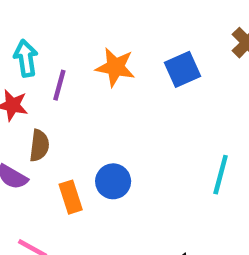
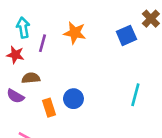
blue square: (183, 69) -> (126, 35), moved
brown semicircle: (39, 146) -> (31, 78), turned -102

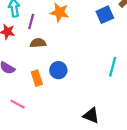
brown semicircle: (31, 78) -> (38, 43), moved

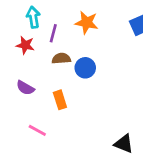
blue circle: (58, 70) -> (85, 68), moved

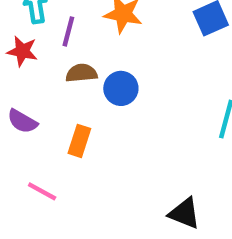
orange rectangle: (60, 100) -> (79, 141), turned 36

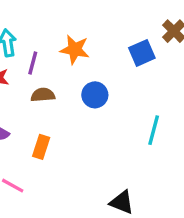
blue circle: (121, 88) -> (95, 95), moved

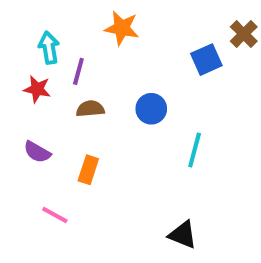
orange star: (75, 50) -> (122, 28), moved
cyan line: (154, 130) -> (195, 150), moved

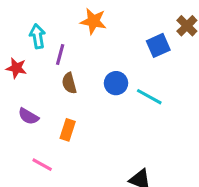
red star: (37, 89) -> (16, 68), moved
brown semicircle: (90, 109) -> (69, 83), turned -100
cyan line: (195, 150) -> (149, 97), moved, turned -76

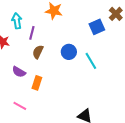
brown semicircle: (69, 83) -> (38, 52), turned 40
cyan line: (149, 97) -> (91, 61), turned 30
purple semicircle: (28, 116) -> (19, 72), moved

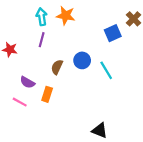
cyan arrow: (17, 21) -> (42, 17), moved
brown semicircle: (38, 52) -> (57, 67), moved
pink line: (20, 106) -> (20, 102), moved

